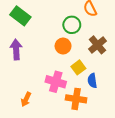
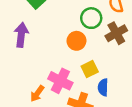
brown cross: (97, 45) -> (116, 33), moved
orange arrow: (26, 99) -> (37, 93), moved

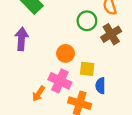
orange circle: (76, 41) -> (66, 53), moved
yellow square: (90, 69) -> (87, 69), turned 35

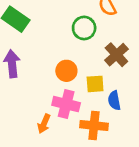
brown cross: (111, 34) -> (116, 55), moved

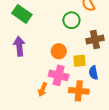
brown cross: (116, 55) -> (95, 40), turned 30

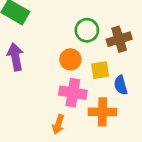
green circle: (71, 20) -> (87, 30), moved
orange arrow: (43, 90) -> (58, 124), moved

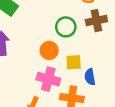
brown cross: (119, 39) -> (96, 21), moved

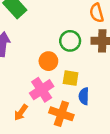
pink cross: (48, 79) -> (42, 90), turned 30

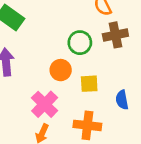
pink cross: (42, 90) -> (45, 104), moved
blue semicircle: (84, 96) -> (122, 100), moved

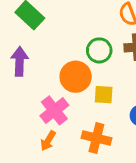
orange circle: (61, 70) -> (76, 77), size x1.4

